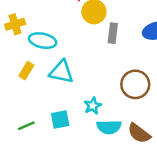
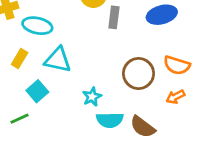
cyan square: (60, 119) -> (37, 91), moved, turned -30

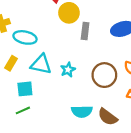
cyan square: (37, 91) -> (25, 89), turned 35
cyan star: (92, 97) -> (68, 70), moved
green line: (20, 119) -> (23, 110), moved

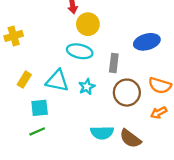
gray rectangle: (85, 31) -> (114, 63), moved
cyan ellipse: (25, 37) -> (80, 51), moved

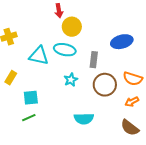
yellow rectangle: (24, 80) -> (11, 78), moved
cyan triangle: (57, 81) -> (39, 56), moved
brown semicircle: (130, 139) -> (130, 128), moved

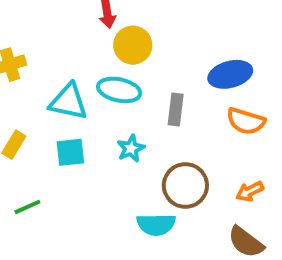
orange semicircle: (133, 79) -> (246, 121), moved
brown circle: (105, 85) -> (185, 185), moved
cyan square: (31, 98) -> (70, 152), moved
green line: (29, 118) -> (27, 207), moved

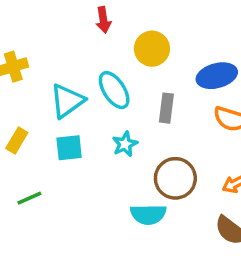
yellow circle: (133, 45) -> (152, 49), moved
cyan ellipse: (119, 90) -> (114, 90), turned 45
cyan triangle: (68, 102) -> (67, 101), turned -48

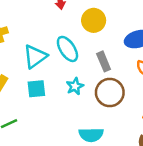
gray rectangle: (166, 108) -> (104, 61), turned -30
brown circle: (175, 178) -> (110, 93), moved

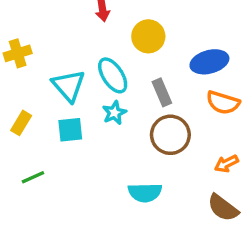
cyan triangle: (35, 56) -> (69, 86), turned -35
cyan star: (75, 86) -> (114, 113), moved

